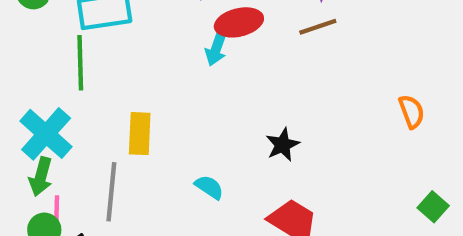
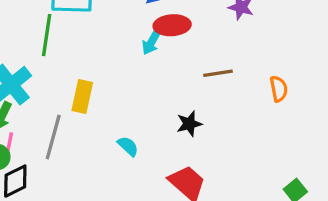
brown line: (318, 27) -> (218, 73), moved
orange semicircle: (412, 112) -> (279, 89), moved

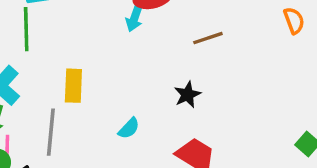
orange semicircle: (279, 89) -> (294, 21), moved
cyan semicircle: (128, 146) -> (129, 128), turned 100

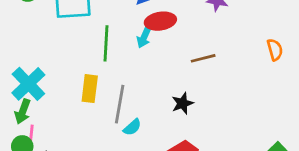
green line: (26, 29) -> (106, 43), moved
gray line: (51, 132) -> (120, 104), moved

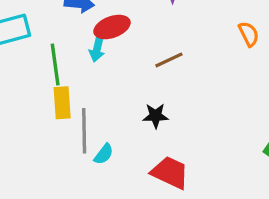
yellow rectangle: (90, 89) -> (62, 103), moved
black star: (183, 103) -> (156, 116), turned 30

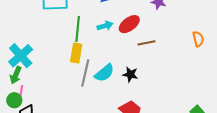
red ellipse: (112, 27) -> (129, 24), moved, turned -30
cyan arrow: (97, 49) -> (105, 26), turned -133
cyan semicircle: (104, 154) -> (104, 73), moved, size x1.5

